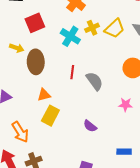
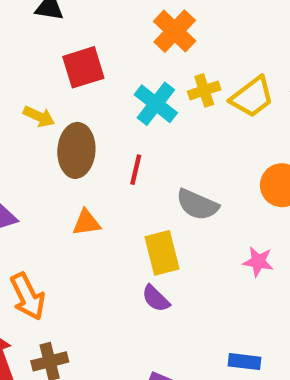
red line: (72, 72) -> (136, 170), moved
gray semicircle: (95, 81) -> (197, 205), turned 144
yellow rectangle: (50, 116) -> (162, 253), moved, turned -48
purple semicircle: (90, 126) -> (156, 298), moved

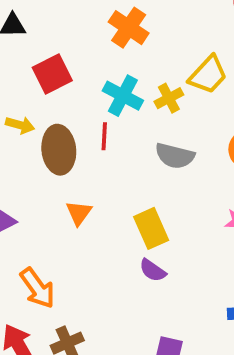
yellow cross: (204, 90) -> (169, 98), moved
red line: (136, 170) -> (104, 136), moved
gray semicircle: (197, 205) -> (175, 156), moved
orange triangle: (86, 223) -> (79, 213), turned -36

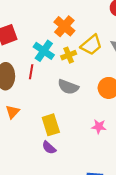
orange cross: (129, 28) -> (64, 26), moved

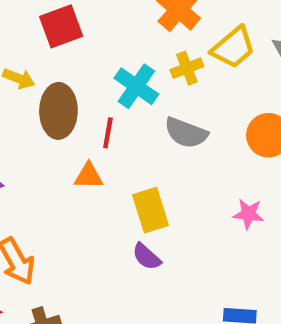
cyan cross: (44, 51) -> (136, 86), moved
red line: (31, 72) -> (108, 133), moved
orange triangle: (13, 112) -> (89, 176), moved, turned 48

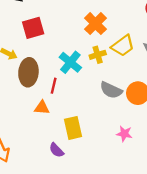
gray semicircle: (186, 133) -> (111, 90), moved
purple semicircle: (147, 257) -> (56, 150), moved

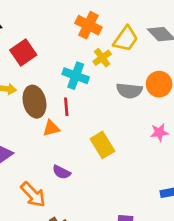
orange triangle: (42, 108) -> (51, 128), moved
purple semicircle: (56, 150) -> (61, 172), moved

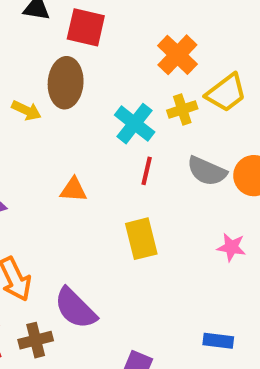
red square: (23, 53) -> (86, 27), moved, turned 30
brown ellipse: (34, 102) -> (66, 83), moved
red line: (66, 107) -> (147, 171), moved
purple semicircle: (61, 172) -> (75, 308), moved, size x1.6

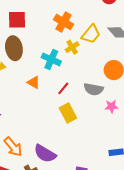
red line: (147, 171) -> (63, 88), moved, turned 40
gray semicircle: (207, 171) -> (94, 89), moved
orange triangle: (73, 190) -> (34, 82), moved, turned 40

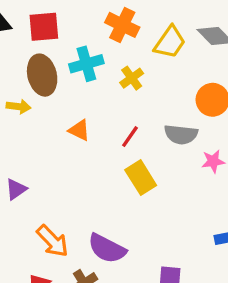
yellow cross: (72, 47) -> (132, 78), moved
cyan cross: (51, 59) -> (86, 64), moved, turned -36

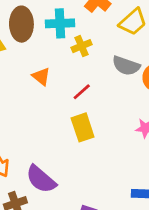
yellow cross: (132, 78) -> (82, 46), moved
gray semicircle: (181, 134) -> (126, 66), moved

